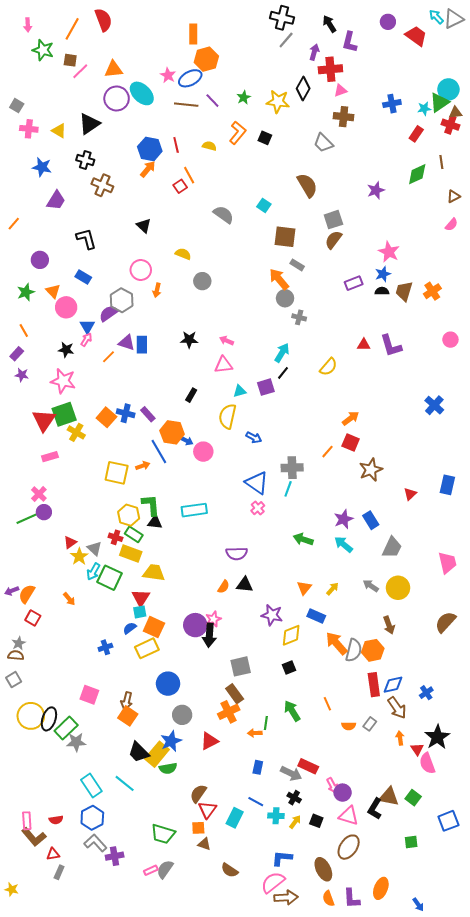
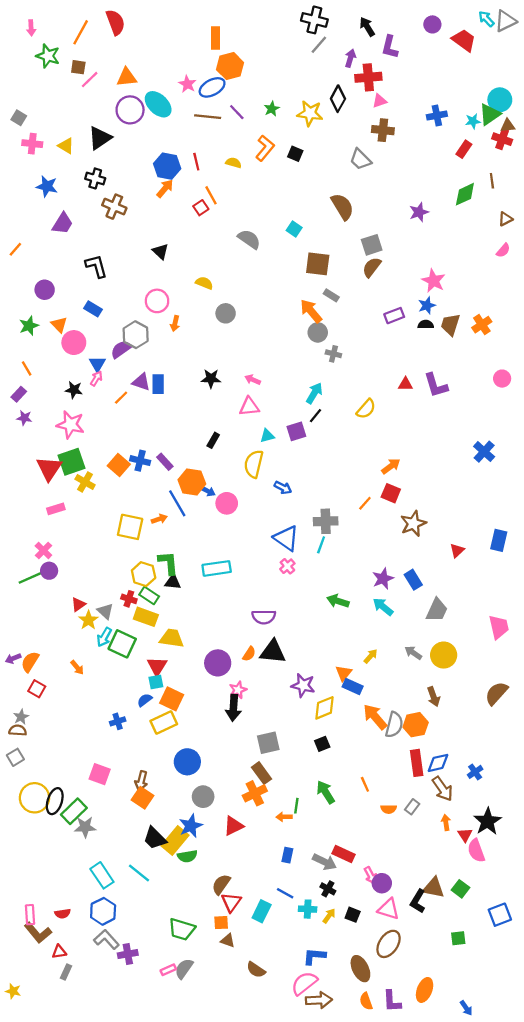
black triangle: (245, 585) -> (273, 652), size x1.4
orange triangle: (304, 588) -> (344, 673), moved
purple circle: (195, 625) -> (218, 663), moved

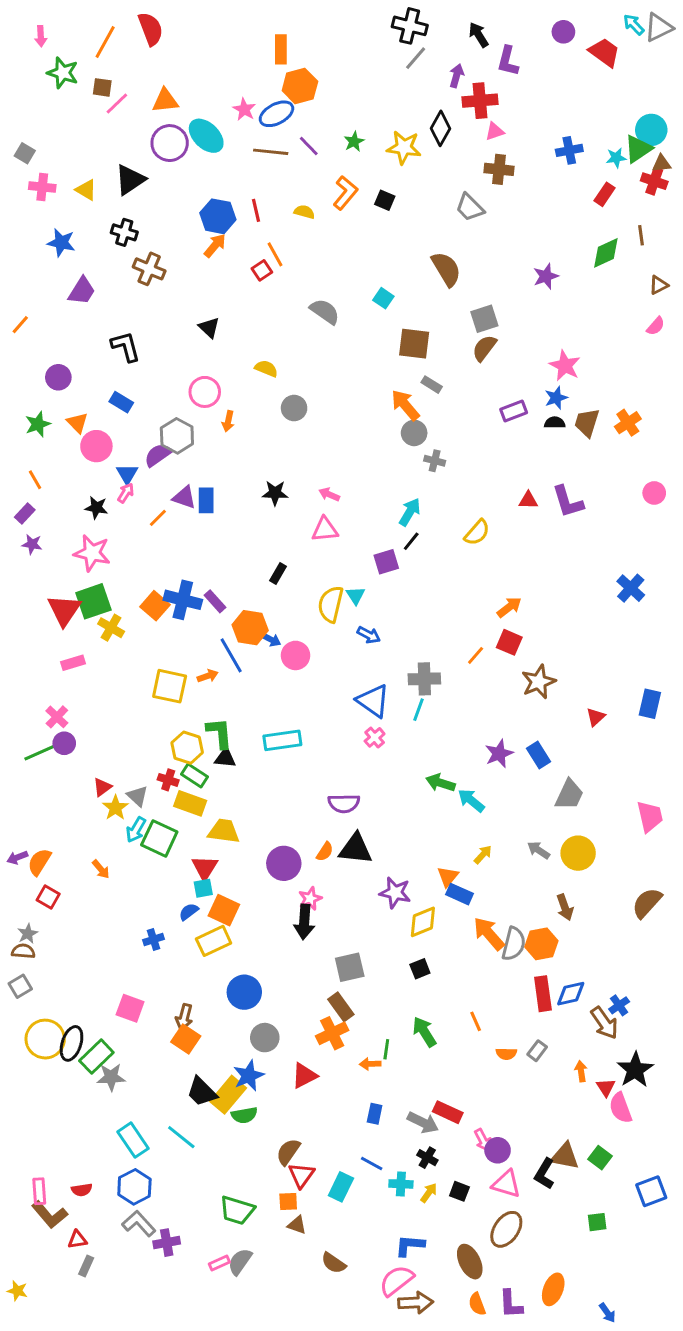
cyan triangle: (267, 436) -> (356, 595), moved, turned -48
blue cross: (140, 461) -> (183, 600), size x1.4
cyan arrow: (383, 607) -> (471, 800), moved
brown arrow: (443, 789) -> (604, 1023), moved

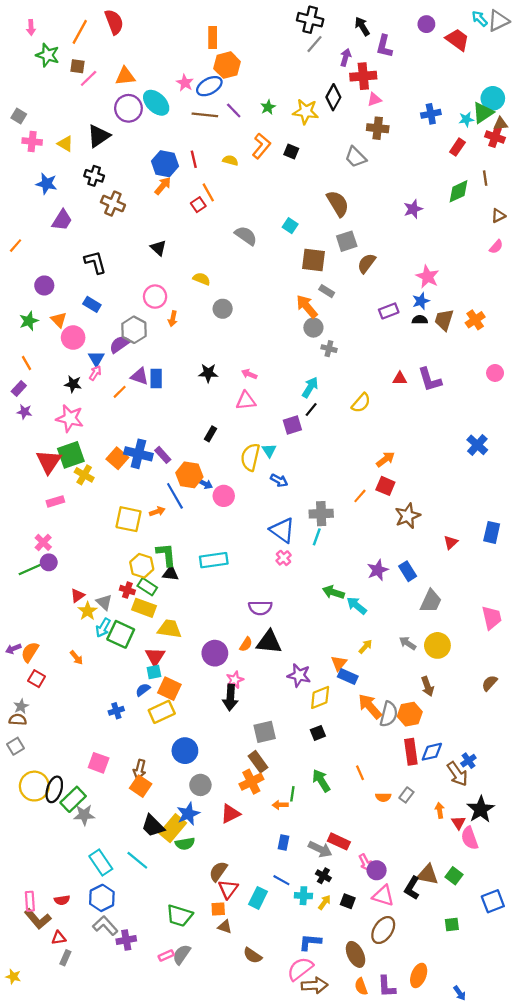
gray square: (484, 319) -> (347, 241), moved
brown semicircle: (647, 903) -> (490, 683), size x0.7

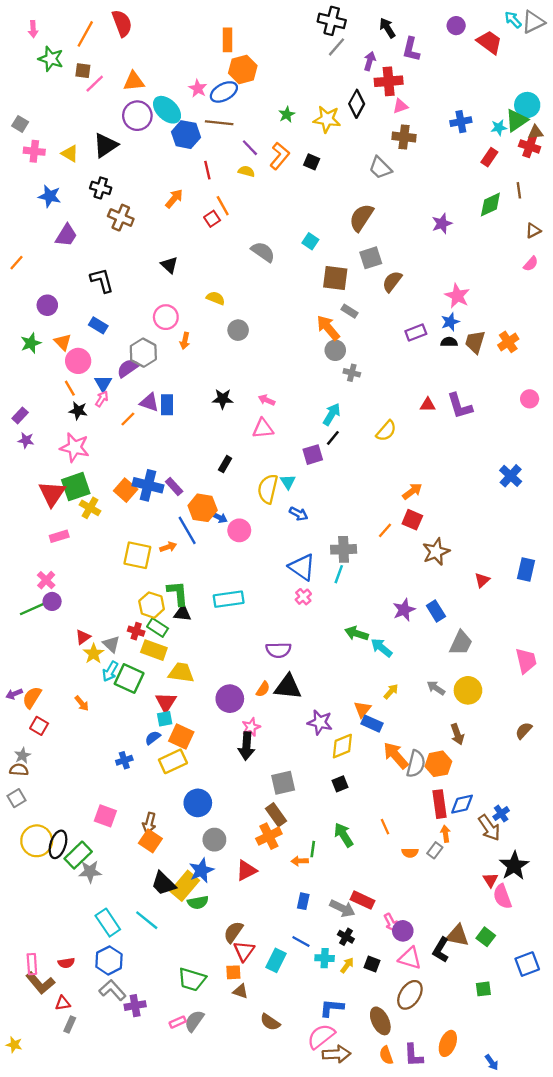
purple line: (234, 110) -> (250, 148), moved
blue hexagon: (165, 164) -> (186, 135), moved
brown semicircle: (338, 204) -> (361, 218), turned -116
orange line: (27, 363) -> (70, 388), moved
orange arrow: (440, 810) -> (445, 834), moved

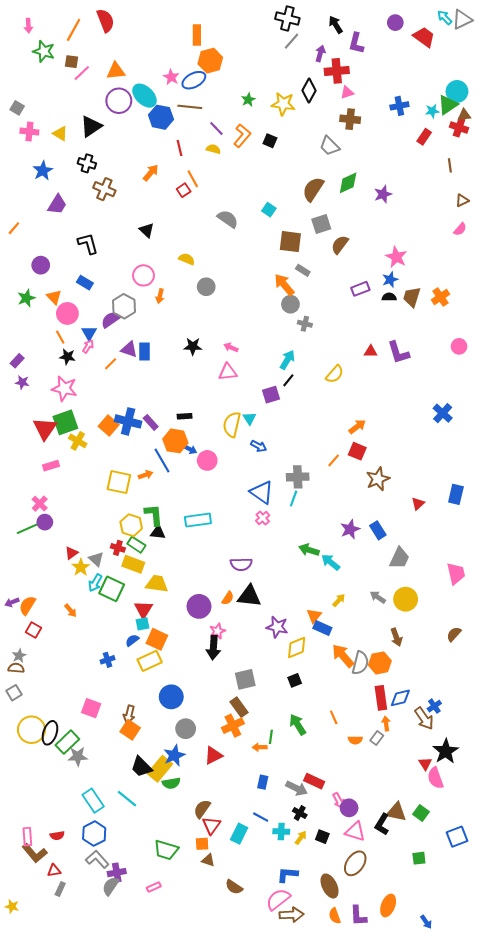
blue star: (50, 196) -> (43, 171), turned 30
green diamond: (490, 205) -> (348, 183), moved
black rectangle: (225, 464) -> (185, 416), moved, turned 56
gray semicircle: (194, 1021) -> (111, 886), moved

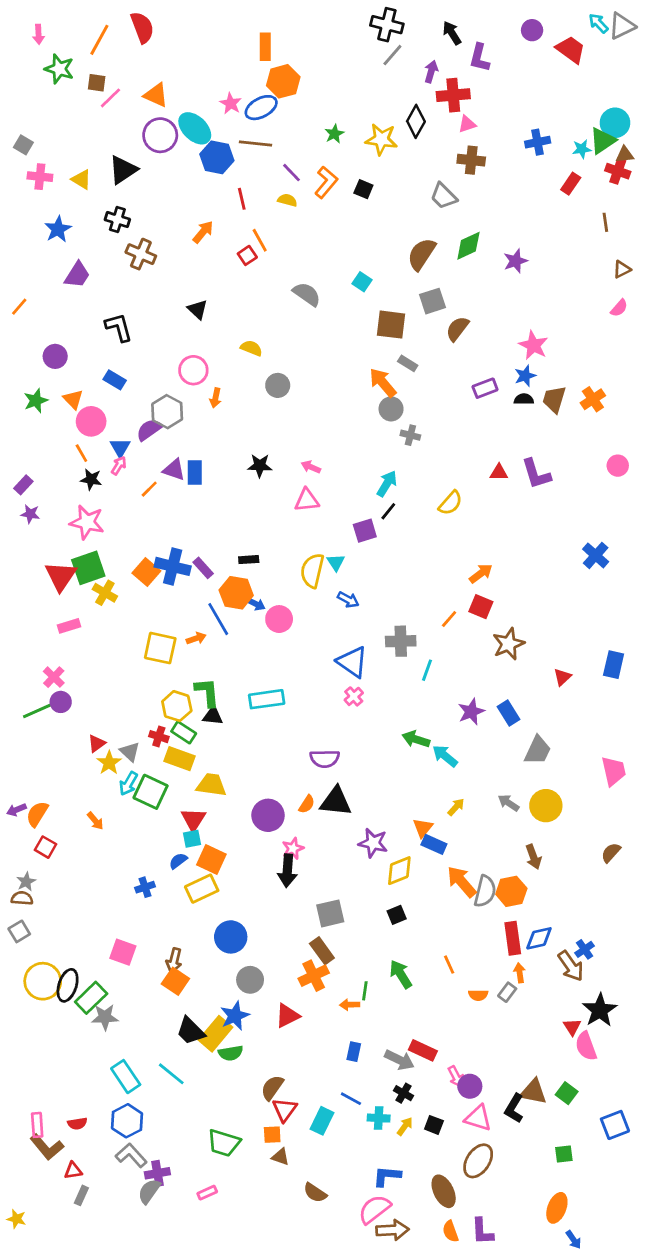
orange triangle: (116, 71) -> (156, 95), turned 30
cyan line: (294, 498) -> (427, 670), moved
orange ellipse: (388, 905) -> (557, 1208), moved

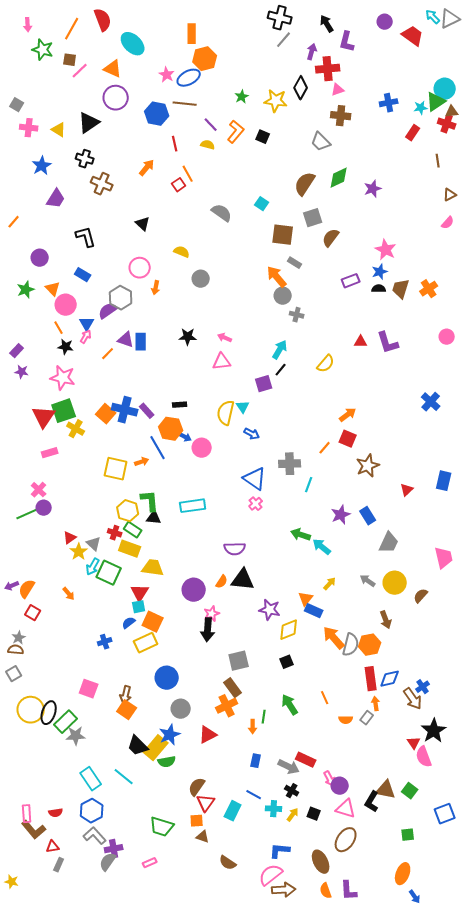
cyan ellipse: (195, 128) -> (133, 44), moved
brown semicircle: (611, 853) -> (421, 596), moved
orange arrow: (350, 1005) -> (253, 727), turned -88

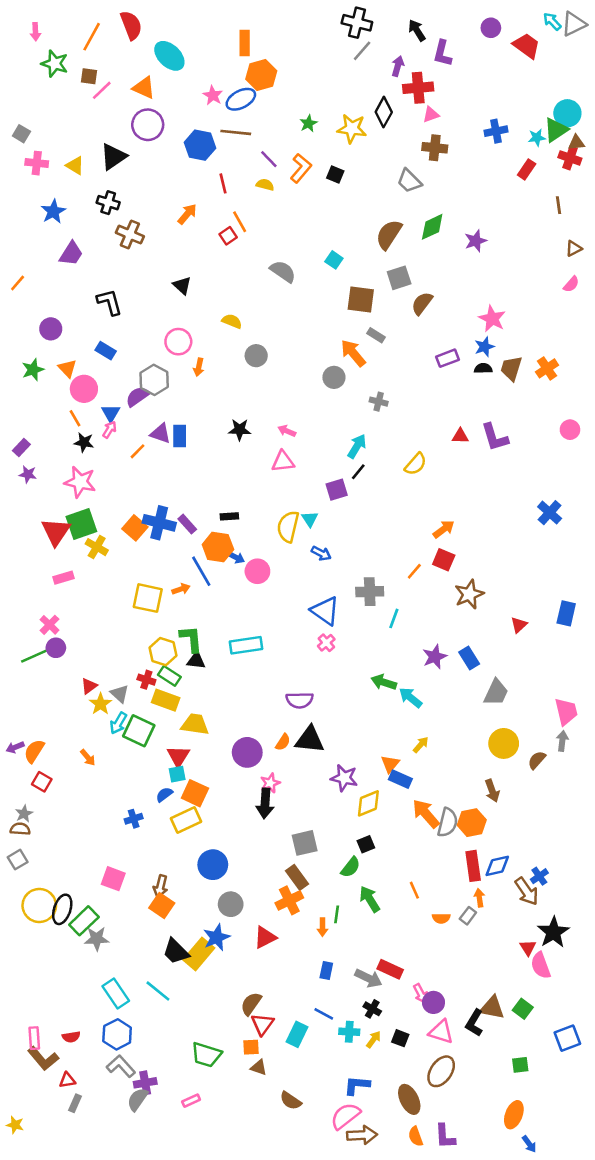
gray circle: (283, 296) -> (334, 377), moved
gray arrow: (368, 581) -> (562, 741), moved, turned 63
green semicircle: (167, 762) -> (351, 867), moved, turned -42

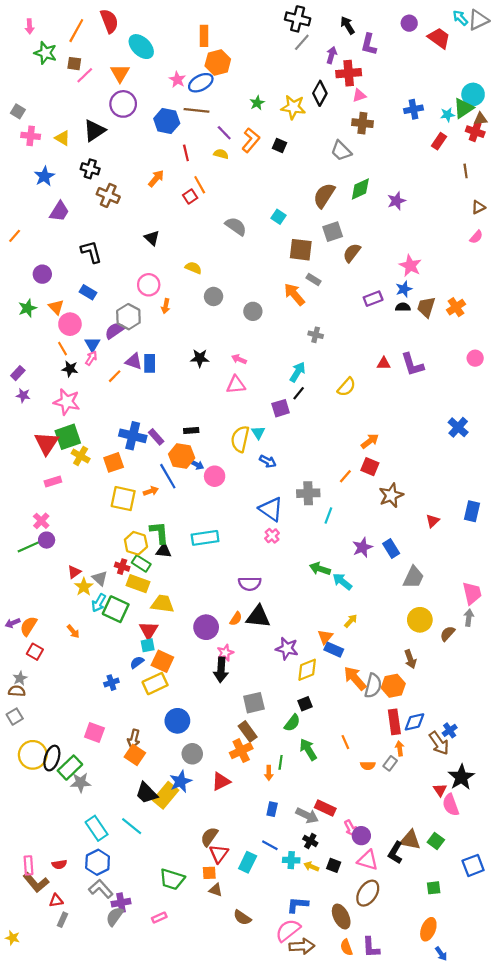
orange triangle: (144, 88) -> (120, 73), turned 36
gray circle: (334, 377) -> (253, 311), moved
orange square: (135, 528) -> (114, 462), moved, turned 30
yellow arrow: (374, 1039) -> (311, 867), turned -104

